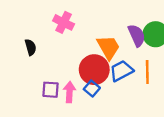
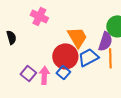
purple semicircle: (137, 35) -> (105, 41), moved, turned 42
purple square: (51, 90) -> (28, 73), turned 35

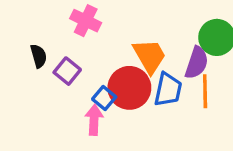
blue trapezoid: (88, 57) -> (168, 90), turned 130
blue square: (63, 72) -> (104, 98), moved
purple square: (28, 73) -> (67, 71), moved

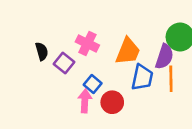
pink cross: (86, 21) -> (87, 44), moved
orange trapezoid: (150, 56) -> (128, 51), turned 52
red circle: (129, 88) -> (112, 102), moved, size x0.7

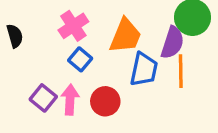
pink cross: (87, 44) -> (73, 26), turned 30
purple square: (64, 63) -> (43, 98), moved
blue square: (93, 84) -> (80, 59), moved

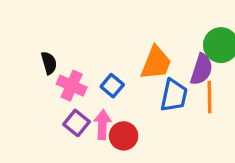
pink cross: (73, 26) -> (72, 86), moved, turned -32
red circle: (105, 101) -> (124, 136), moved

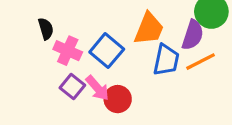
blue square: (112, 86) -> (107, 51), size x1.5
orange line: (210, 97) -> (200, 62), turned 64
pink arrow: (102, 125) -> (97, 88), turned 136

